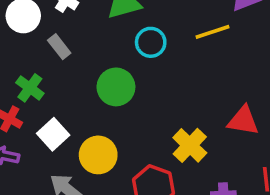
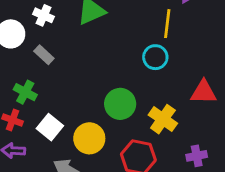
yellow line: (212, 32) -> (167, 24), turned -56
cyan circle: (151, 42) -> (155, 57), moved
green circle: (116, 87) -> (120, 104), moved

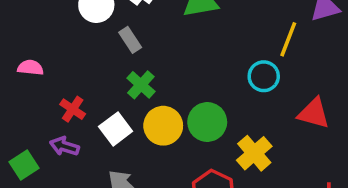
green cross: (25, 92) -> (141, 85), moved
red triangle: (203, 92) -> (314, 113), moved
yellow circle: (89, 138) -> (163, 126), moved

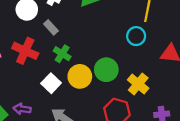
red cross: (73, 109) -> (25, 51), moved, size x1.6
purple arrow: (64, 146) -> (22, 109), moved

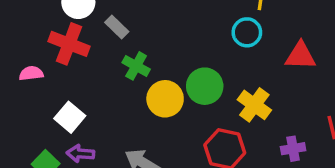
red cross: (25, 51) -> (69, 44), moved
white square: (51, 83) -> (70, 117), moved

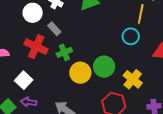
red cross: (69, 44) -> (36, 47), moved
green cross: (136, 66) -> (64, 52), turned 35

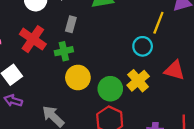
gray rectangle: (54, 29) -> (71, 24), moved, turned 48
green circle: (104, 67) -> (110, 89), moved
yellow cross: (133, 79) -> (138, 81), moved

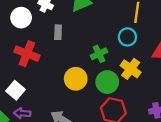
green cross: (64, 51) -> (99, 54), moved

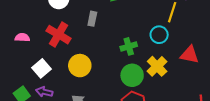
yellow circle: (76, 79) -> (80, 66), moved

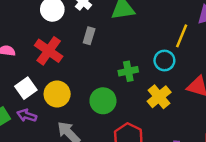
yellow circle: (80, 66) -> (57, 94), moved
green circle: (132, 75) -> (103, 101), moved

